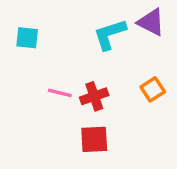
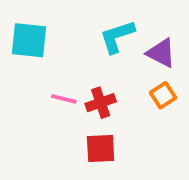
purple triangle: (151, 22) -> (161, 53), moved
cyan square: (27, 38) -> (29, 40), size x1.5

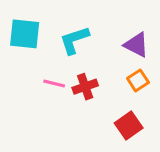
cyan L-shape: (117, 37) -> (74, 40), moved
red square: (101, 148) -> (129, 125), moved, turned -32

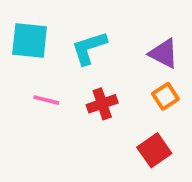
pink line: (54, 84) -> (46, 100), moved

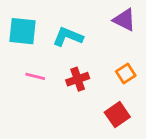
cyan L-shape: (89, 48) -> (68, 37), turned 40
purple triangle: (164, 54) -> (124, 20), moved

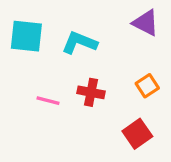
pink line: (35, 76) -> (48, 101), moved
red cross: (78, 79) -> (91, 92), turned 30

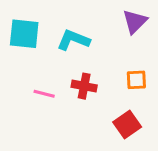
purple triangle: (146, 23) -> (135, 21), turned 48
orange square: (147, 86) -> (136, 80), turned 30

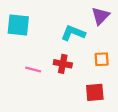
cyan L-shape: (73, 40) -> (73, 33), moved
red square: (127, 124) -> (95, 92), turned 30

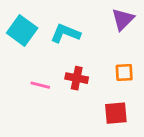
cyan square: (18, 25) -> (22, 31), turned 30
cyan L-shape: (73, 33) -> (65, 33), moved

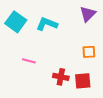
red cross: (77, 78) -> (61, 77), moved

